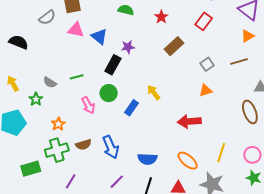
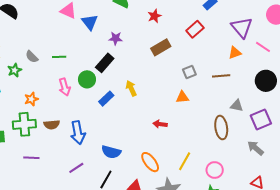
black rectangle: (113, 65) -> (105, 63), moved
red arrow: (189, 121) -> (160, 124), size x0.6
purple line: (71, 181) -> (31, 158), turned 49

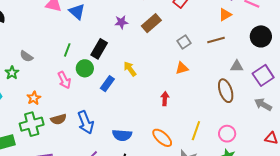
purple star: (116, 38) -> (121, 22), moved
green line: (59, 57) -> (67, 50), moved, turned -56
red arrow: (160, 124) -> (165, 99), turned 96

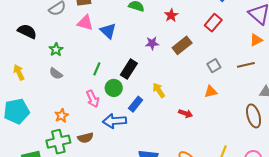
green star: (12, 73) -> (56, 50), moved
red arrow: (165, 99) -> (186, 113), moved, turned 104
blue arrow: (86, 122) -> (115, 121), moved, turned 105

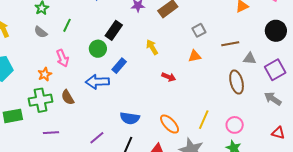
brown line: (246, 65) -> (230, 44), moved
green line: (97, 69) -> (67, 25), moved
yellow arrow: (159, 90) -> (152, 47), moved
pink arrow: (93, 99) -> (62, 58), moved
brown semicircle: (85, 138) -> (68, 97), turned 70

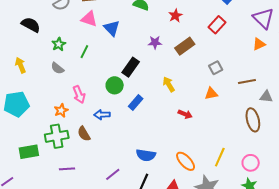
green line: (67, 25) -> (84, 52), moved
blue arrow: (97, 82) -> (102, 115), moved, size x0.7

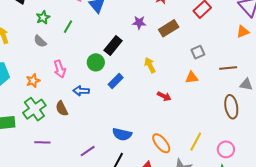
orange star: (61, 110) -> (33, 81), moved
green cross: (57, 136) -> (34, 109), turned -30

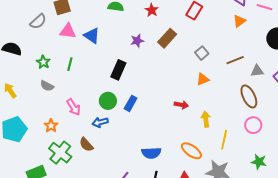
green circle: (96, 62) -> (108, 101), moved
yellow arrow: (150, 65) -> (206, 119), moved, turned 35
pink circle: (226, 149) -> (253, 125), moved

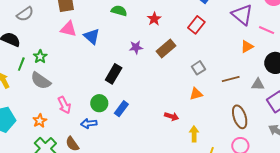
gray semicircle: (38, 21) -> (25, 14), moved
orange triangle: (239, 21) -> (247, 47), moved
green line: (70, 64) -> (21, 64), moved
gray triangle: (257, 71) -> (258, 84), moved
gray semicircle: (47, 86) -> (41, 81), size x1.5

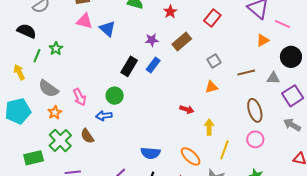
gray semicircle: (41, 81) -> (48, 89), moved
blue rectangle: (121, 109) -> (153, 65), moved

